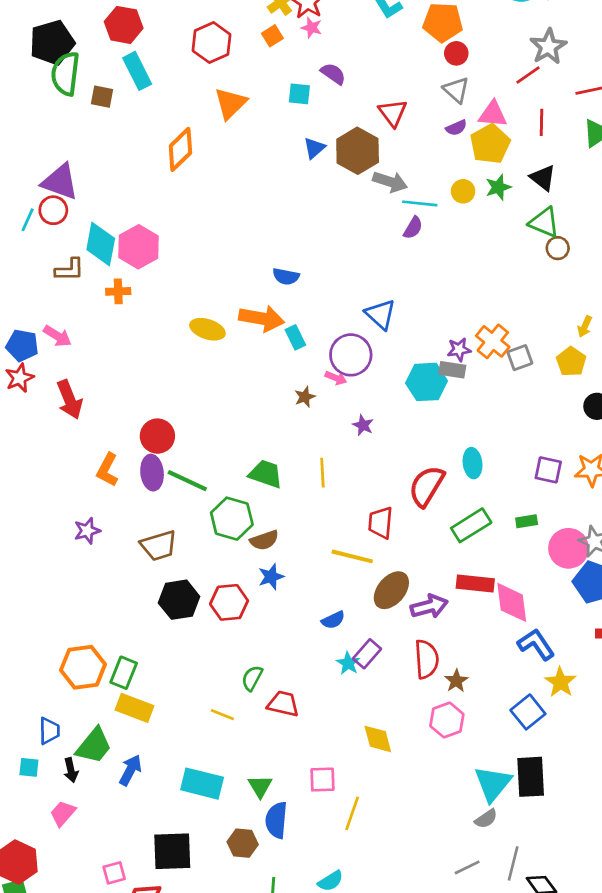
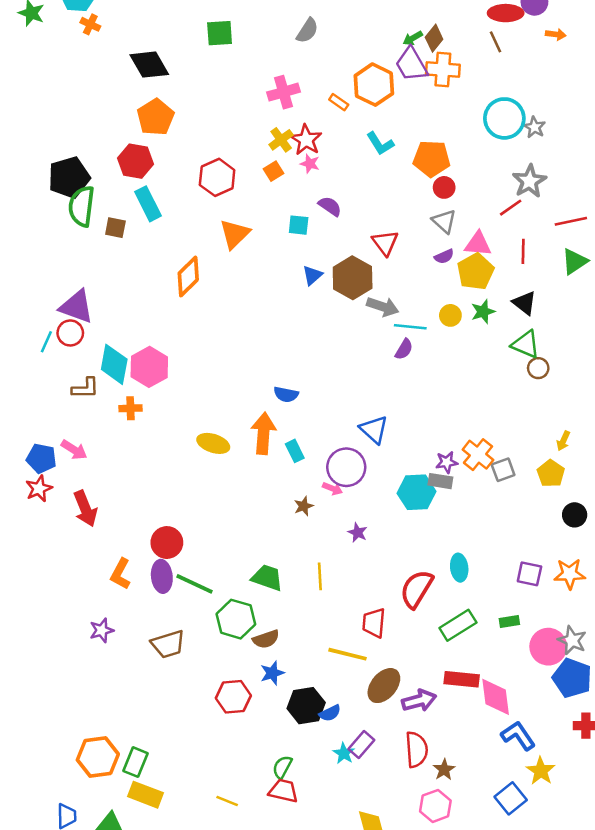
orange arrow: (262, 318) -> (263, 433), turned -96
black hexagon: (179, 600) -> (306, 706), moved
green semicircle: (252, 678) -> (282, 767), moved

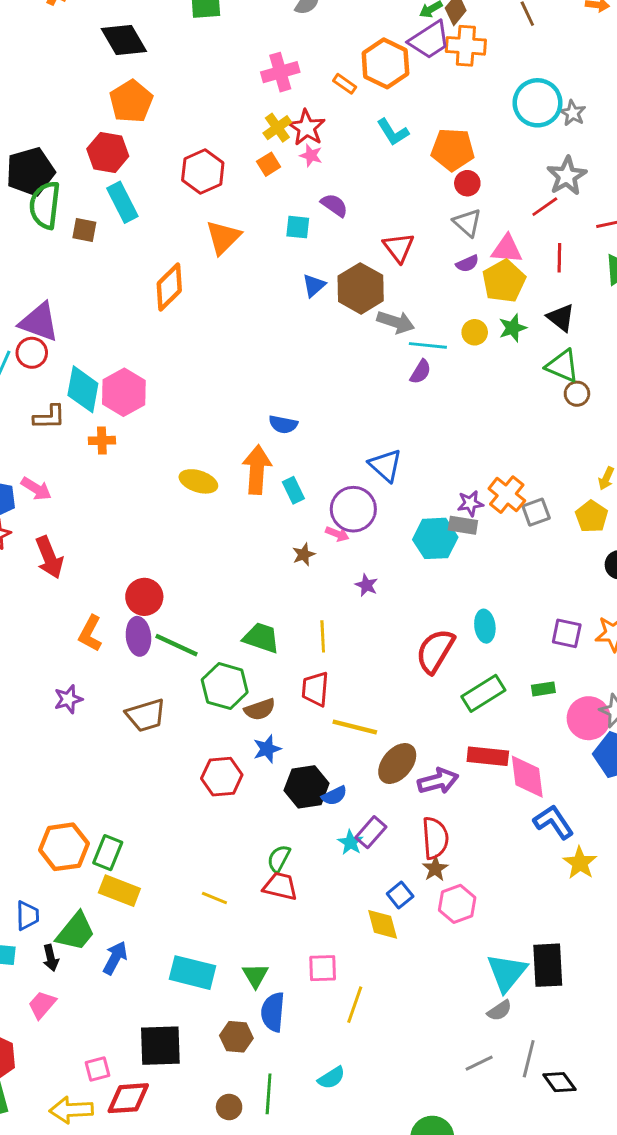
purple trapezoid: (412, 65) -> (429, 40), turned -93
red trapezoid: (374, 623) -> (315, 689), moved
brown star: (444, 770) -> (435, 869), moved
blue square: (511, 798) -> (400, 895), moved, size x0.7

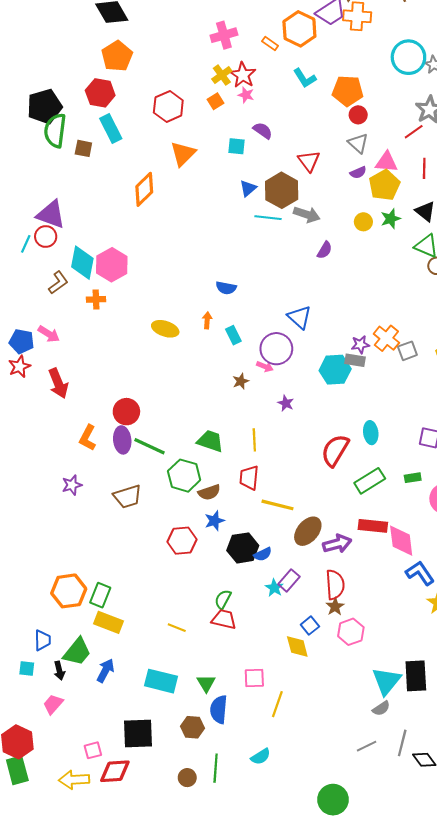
cyan line: (428, 345) -> (268, 218), moved
brown L-shape: (49, 417) -> (58, 283), turned -35
orange arrow: (257, 470) -> (207, 320), size x0.5

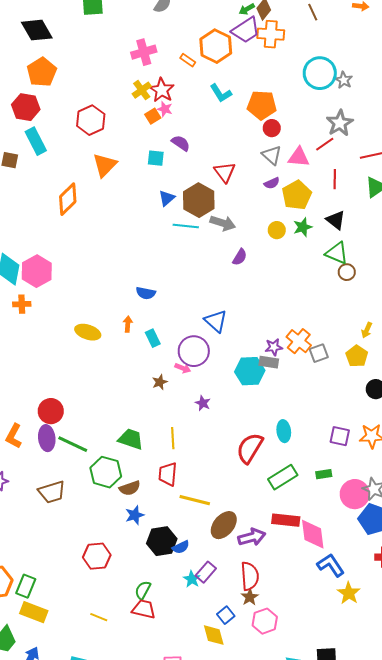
orange square: (216, 101) -> (153, 116), moved
pink triangle: (386, 162) -> (299, 157), moved
red hexagon: (182, 541) -> (97, 556), moved

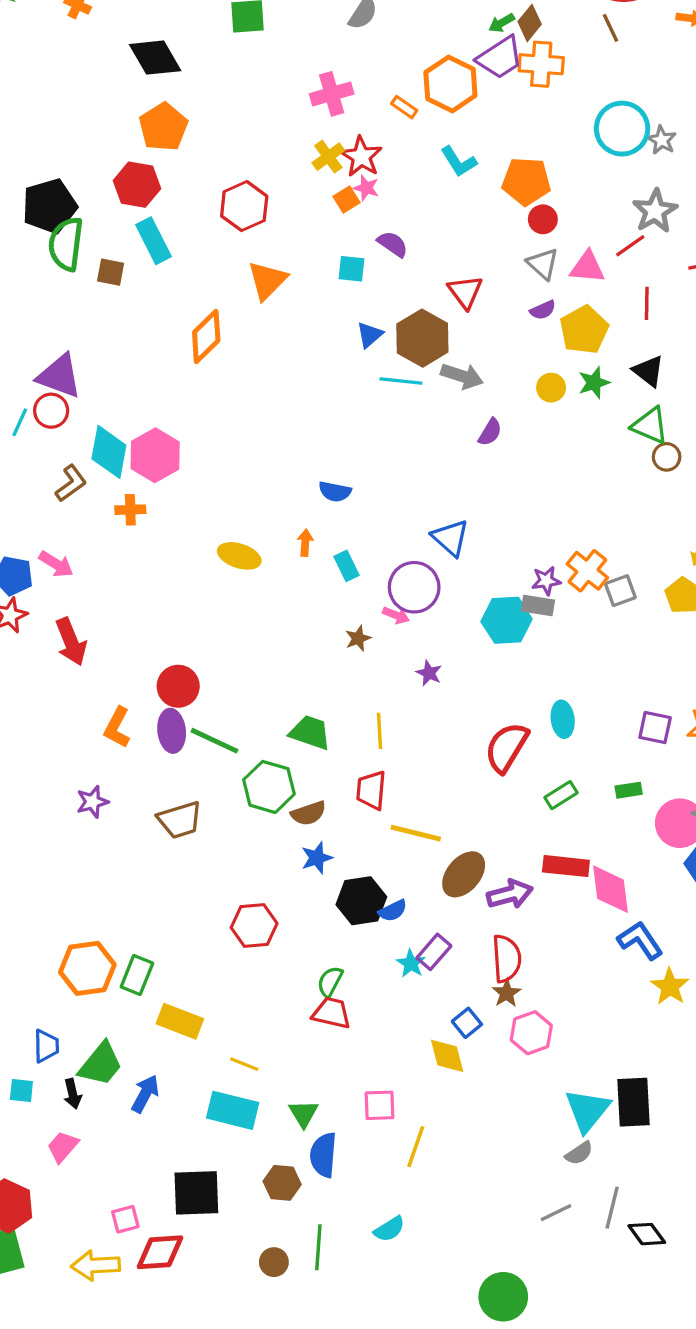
green rectangle: (283, 477) -> (561, 795), size x0.7
yellow rectangle: (34, 612) -> (180, 1021), moved
yellow line: (99, 617) -> (244, 1064), moved

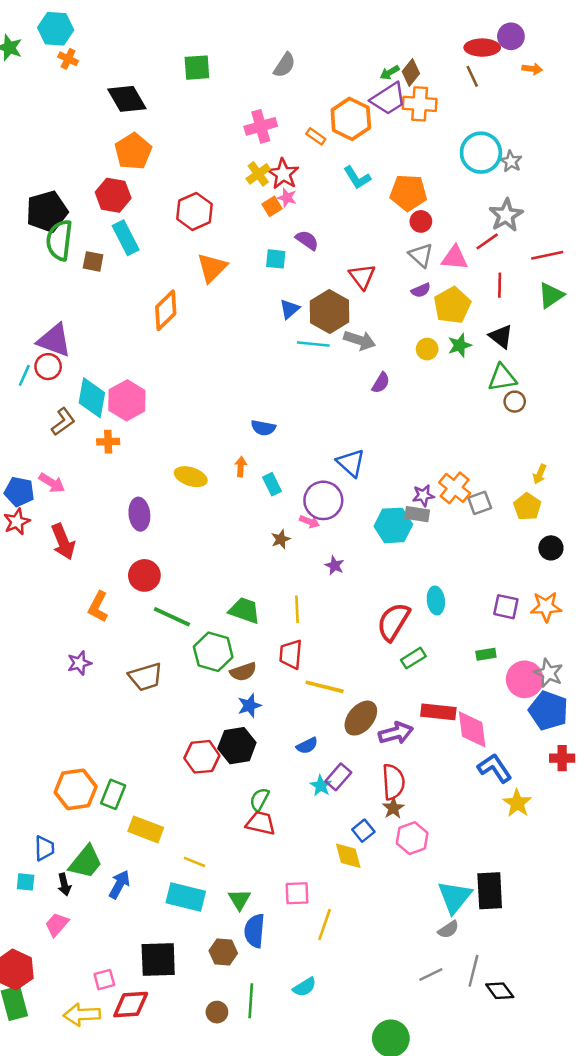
green triangle: (650, 426) -> (502, 378), turned -32
purple ellipse: (172, 731) -> (139, 514), moved
green rectangle: (561, 795) -> (413, 658), moved
black hexagon: (361, 901) -> (237, 746), moved

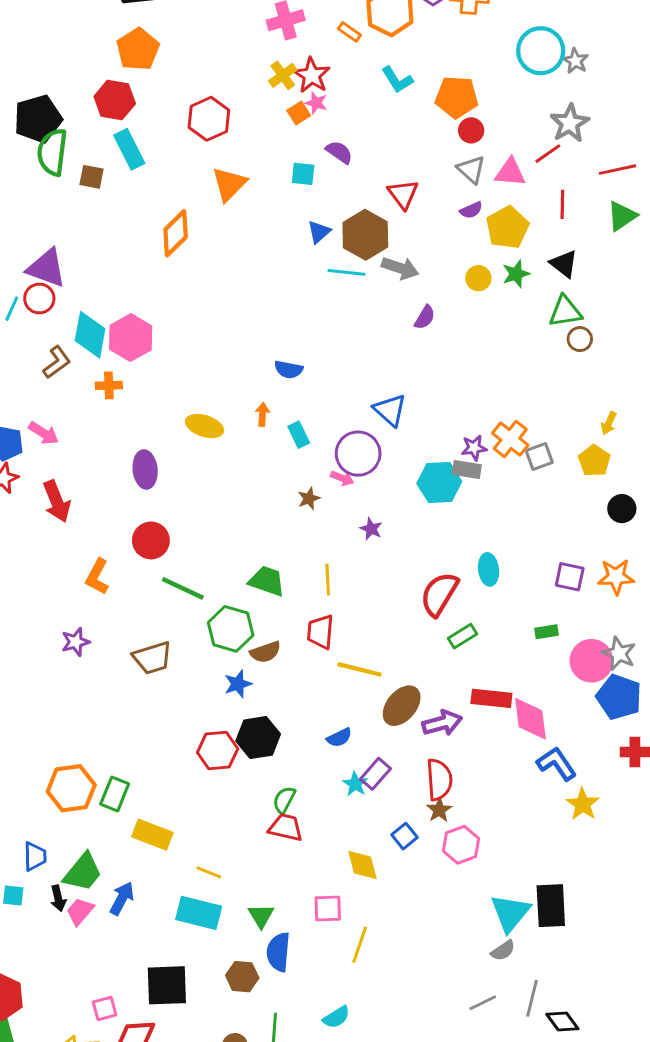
blue star: (249, 706) -> (238, 684), moved
yellow diamond: (348, 856) -> (362, 865), moved
pink trapezoid: (57, 924) -> (80, 911), moved

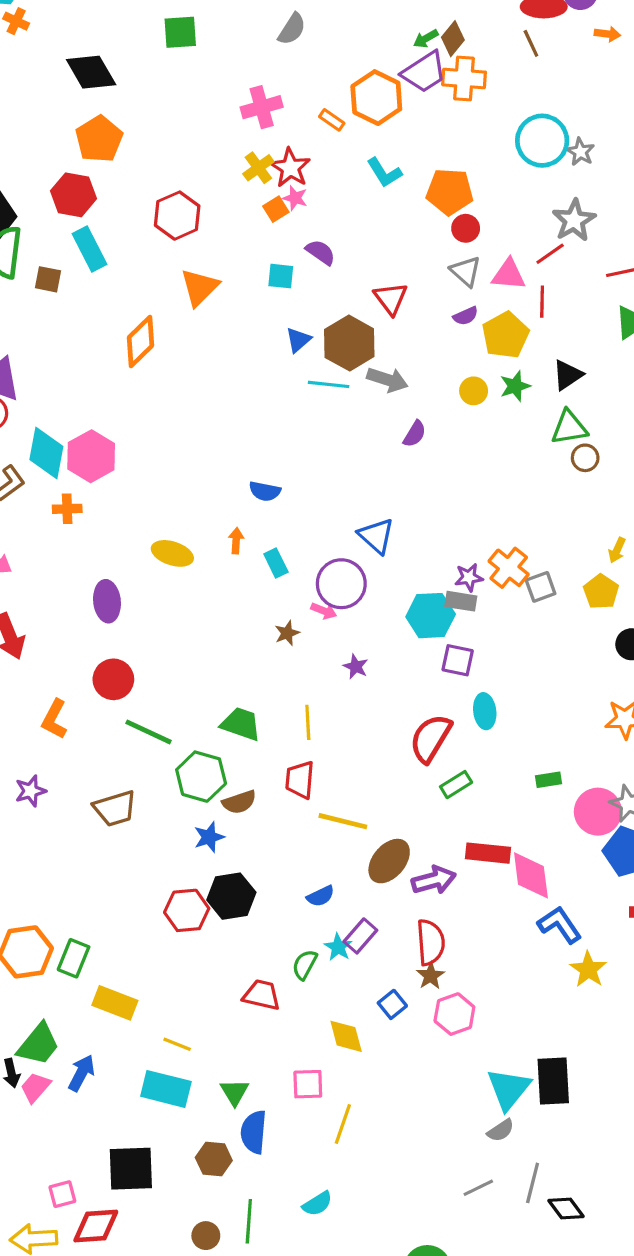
red line: (562, 204) -> (542, 302), moved
black triangle: (564, 264) -> (568, 375), turned 48
purple square: (570, 577) -> (458, 660), moved
green semicircle: (284, 800) -> (305, 965), moved

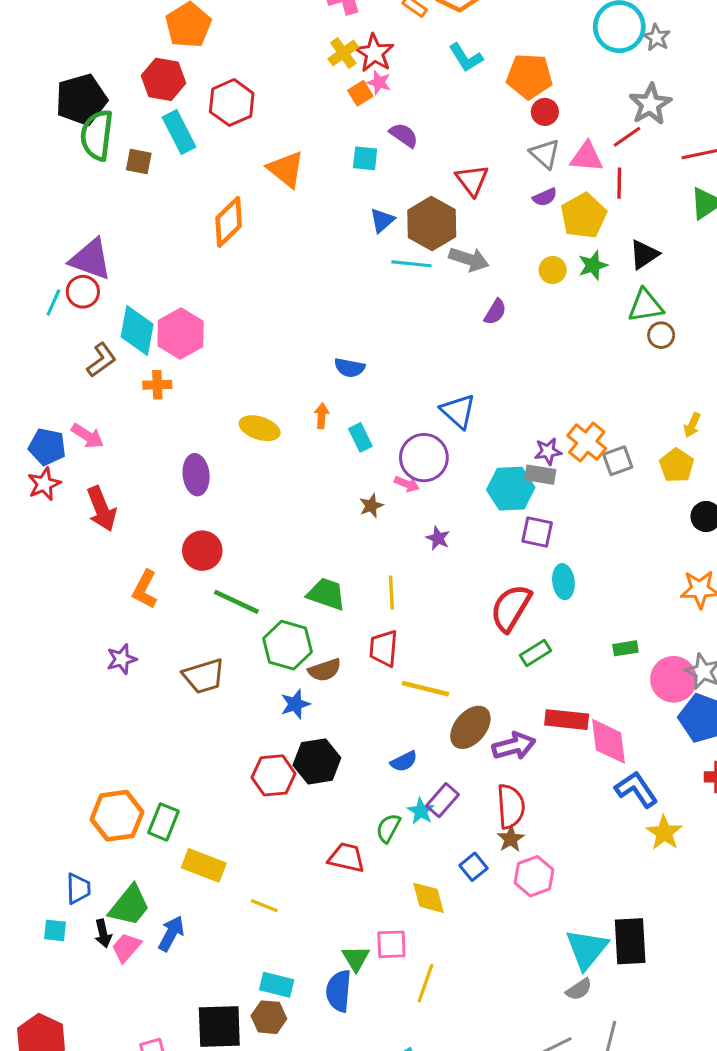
red hexagon: (177, 216) -> (232, 103), moved
orange triangle: (199, 287) -> (286, 169), turned -36
cyan rectangle: (166, 1089) -> (277, 985), moved, size x0.7
green triangle: (235, 1092) -> (356, 958), moved
brown hexagon: (214, 1159) -> (269, 1017), moved

